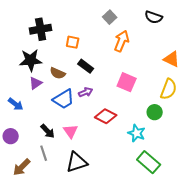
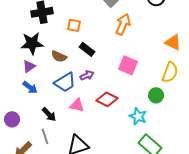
purple triangle: (36, 83) -> (29, 66), moved
blue arrow: (16, 104) -> (30, 87), moved
pink triangle: (71, 131) -> (77, 105), moved, turned -42

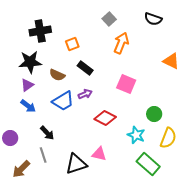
orange square: (74, 25) -> (72, 44), turned -32
yellow semicircle: (170, 72) -> (168, 138), moved
pink triangle: (77, 105) -> (99, 154), moved

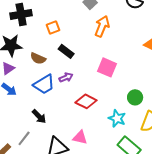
black arrow: (47, 133) -> (39, 116), moved
gray line: (43, 155) -> (24, 138), turned 56

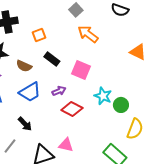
orange arrow: (102, 26) -> (88, 34), turned -75
pink square: (107, 67) -> (81, 70), moved
purple arrow: (66, 77) -> (59, 91), moved
cyan star: (117, 118) -> (103, 96), moved

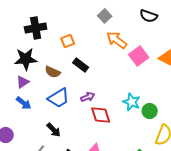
pink square: (81, 70) -> (139, 56), moved, turned 30
red diamond: (72, 109) -> (101, 115), turned 45

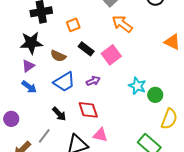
pink square: (139, 56) -> (111, 55), moved
red diamond: (101, 115) -> (88, 110), moved

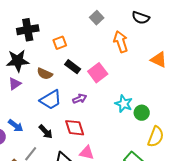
orange arrow: (122, 24) -> (121, 42), moved, turned 35
blue arrow: (29, 87) -> (16, 126), moved

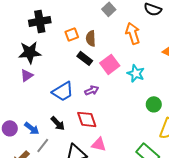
brown semicircle: (45, 74) -> (91, 38), moved, turned 63
cyan star: (124, 104) -> (136, 73), moved
blue arrow: (16, 126) -> (32, 128), moved

